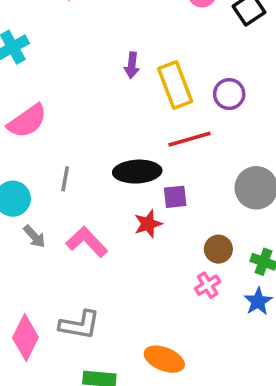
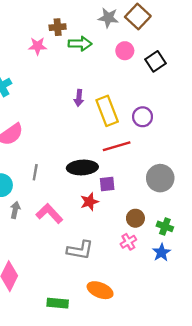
gray arrow: (34, 236) -> (15, 210), turned -126
gray L-shape: (80, 325) -> (80, 250), moved

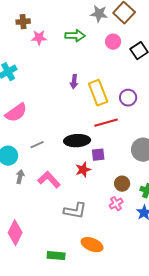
brown cross: (58, 27) -> (23, 22), moved
gray line: (35, 172) -> (37, 145), turned 56

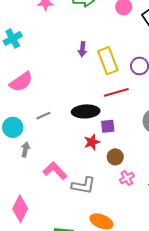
pink L-shape: (49, 180) -> (55, 171), moved
brown circle: (122, 184) -> (115, 157), moved

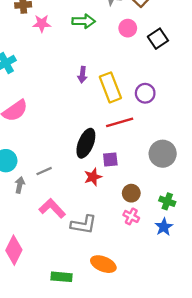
black ellipse: (86, 111) -> (86, 143), turned -65
gray line: (43, 116) -> (44, 171), moved
brown circle: (115, 157) -> (131, 193), moved
pink cross: (127, 178) -> (131, 216), turned -32

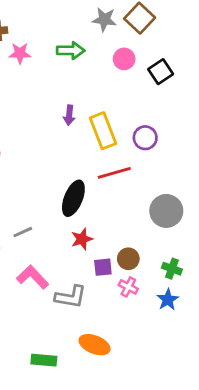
purple square: (110, 159) -> (103, 267), moved

